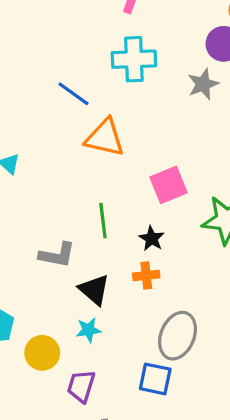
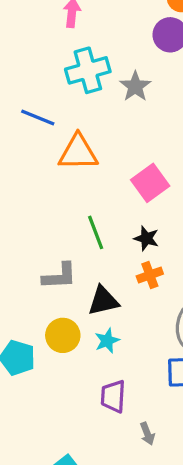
gray star: (203, 84) -> (135, 86), moved
black triangle: (94, 290) -> (103, 301), turned -40
yellow circle: (42, 353) -> (63, 335), moved

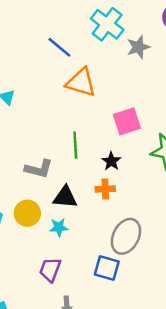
cyan cross: (88, 70) -> (107, 24), turned 36

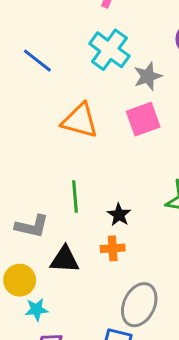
blue line: (59, 47) -> (37, 61), moved
pink square: (127, 121) -> (143, 119), moved
cyan star: (59, 227) -> (36, 310), moved

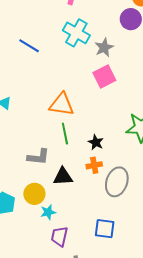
orange triangle: (80, 121) -> (62, 104), moved
gray ellipse: (139, 305) -> (117, 182), moved

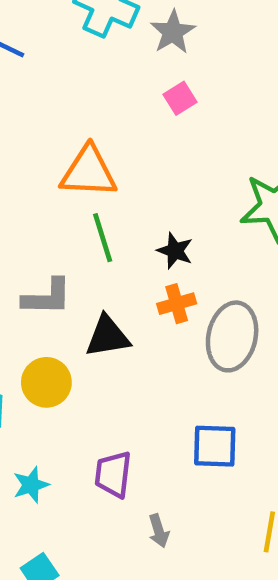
pink square: (104, 77) -> (180, 98), size x0.6
cyan star: (48, 212) -> (31, 485), moved

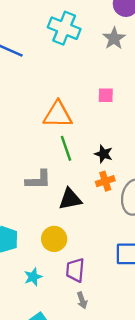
gray star: (173, 32) -> (114, 38), moved
pink square: (180, 98) -> (106, 95), moved, turned 35
yellow circle: (46, 382) -> (54, 239), moved
gray arrow: (159, 531) -> (82, 300), moved

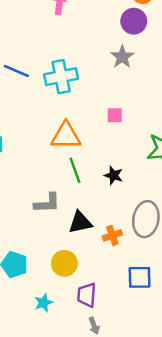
cyan cross: (64, 28) -> (61, 77), moved, turned -32
orange cross: (105, 181) -> (112, 235), moved

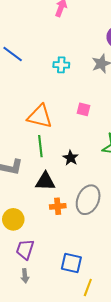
cyan cross: (61, 77) -> (61, 65), moved, size x0.6
black triangle: (80, 222) -> (45, 181), moved
blue square: (140, 277) -> (71, 263), moved

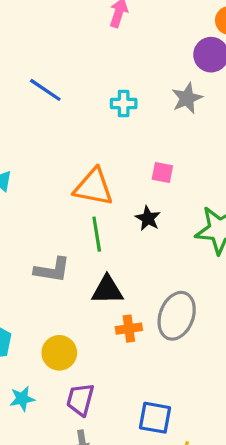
black star: (71, 158) -> (148, 218), moved

